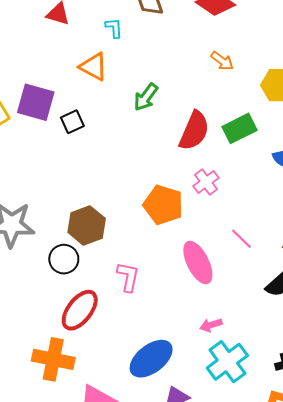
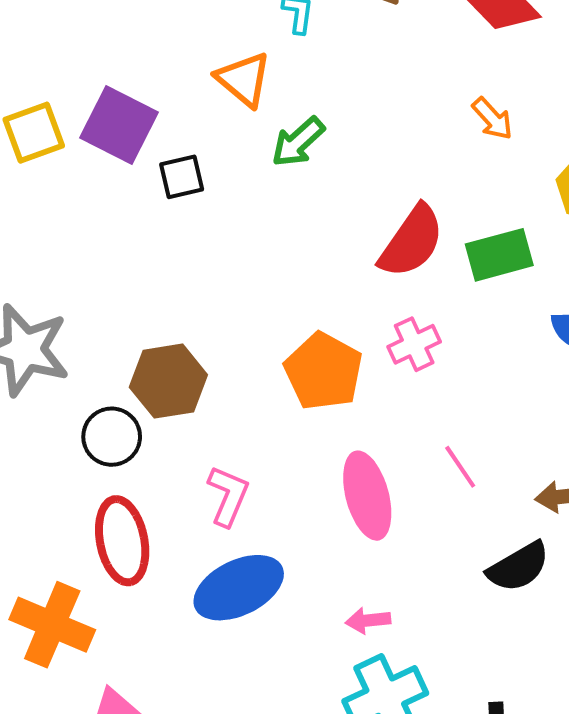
green arrow: (146, 97) -> (298, 142), moved
red ellipse: (80, 310) -> (122, 541), turned -60
blue ellipse: (151, 359) -> (239, 588), moved

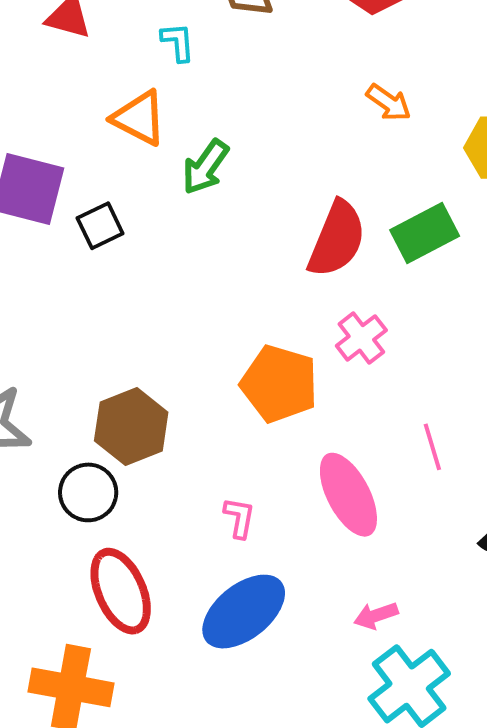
pink line: (460, 467) -> (432, 447), turned 30
pink L-shape: (228, 496) -> (239, 518), moved, size x0.7

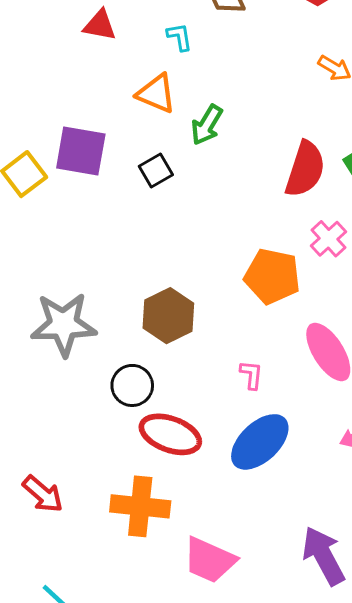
black square: (100, 226) -> (156, 171), moved
black circle: (88, 492) -> (132, 385), moved
red ellipse: (121, 591) -> (170, 434), turned -42

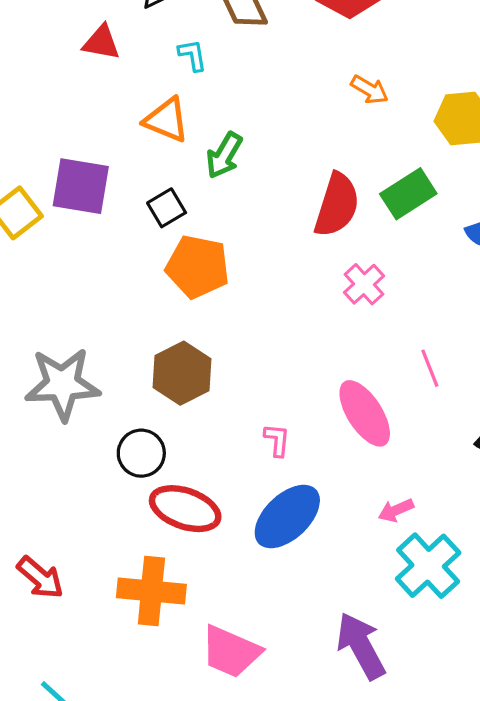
orange pentagon: (272, 276) -> (198, 267), moved

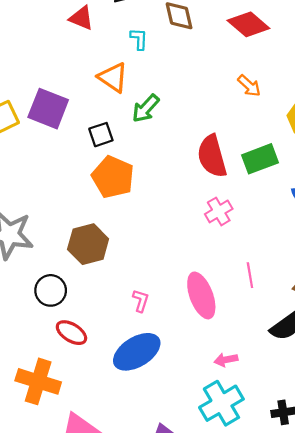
red semicircle: (337, 205) -> (212, 156), turned 135
red ellipse: (185, 509) -> (71, 333), size x0.7
pink arrow: (396, 510) -> (226, 360), moved

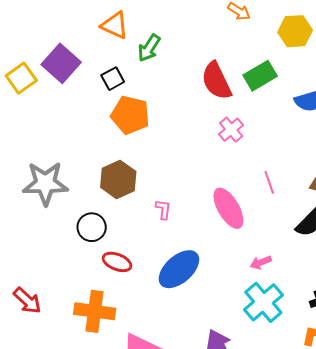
purple square: (48, 109) -> (61, 63), turned 30
pink L-shape: (141, 301) -> (163, 209), moved

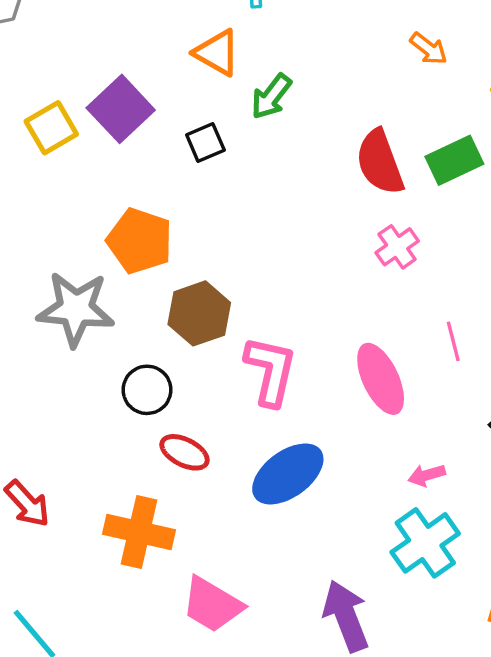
orange pentagon: (130, 115) -> (140, 241), moved
pink L-shape: (163, 209) -> (271, 371), size x2.0

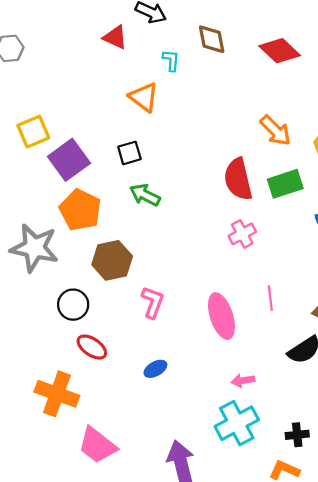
orange arrow: (429, 49) -> (275, 130), moved, size x1.4
green arrow: (271, 97) -> (145, 195), moved, turned 72
purple square: (121, 109) -> (69, 160), moved
pink L-shape: (271, 371) -> (153, 302), size x0.7
blue ellipse: (288, 474) -> (155, 369), size x0.5

